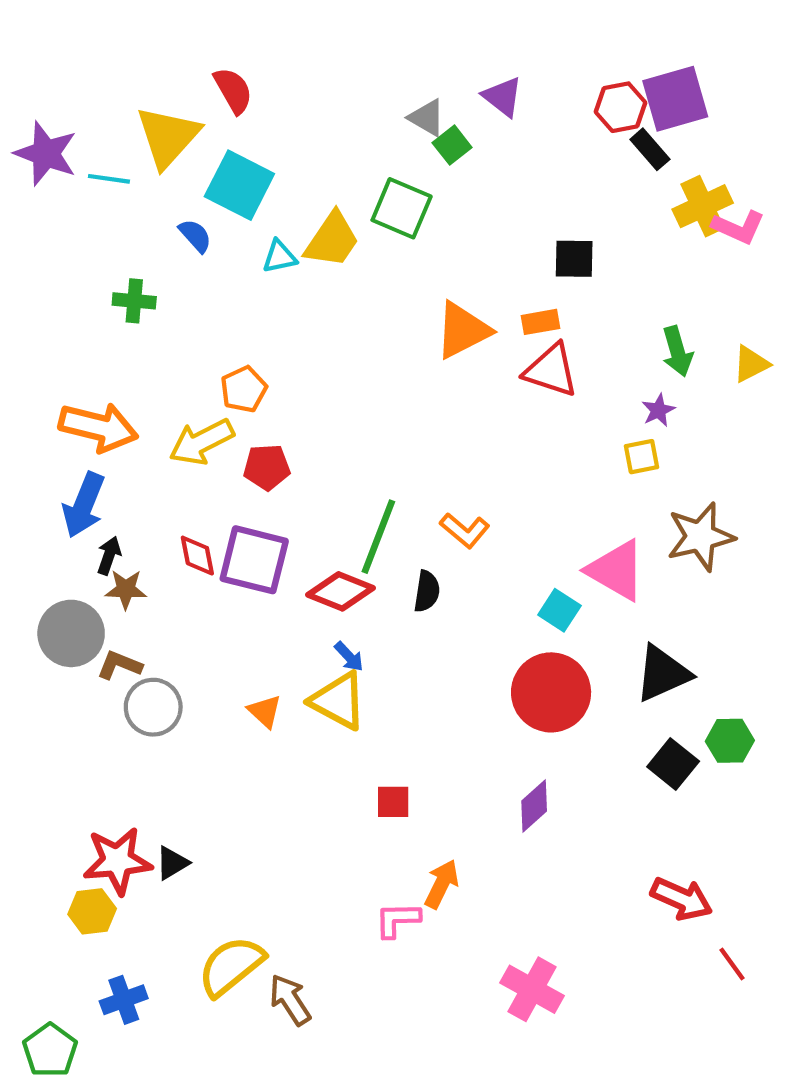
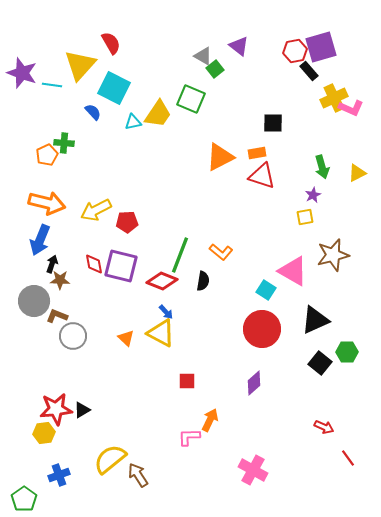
orange pentagon: (244, 389) -> (47, 155), moved
red arrow: (682, 899) -> (324, 427), size x0.7

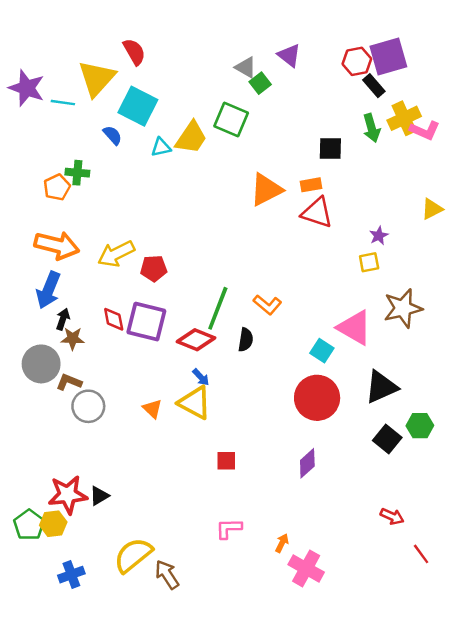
green arrow: (322, 167) -> (371, 128), moved
orange arrow: (210, 420) -> (282, 543), moved, size x0.7
green pentagon: (24, 499) -> (29, 525), moved

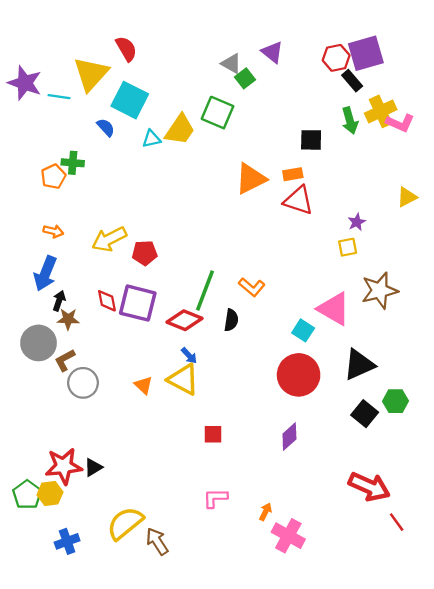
orange arrow: (57, 245) -> (53, 231), size x0.5
brown L-shape: (69, 382) -> (65, 360), turned -50
red arrow: (392, 516) -> (369, 487), size x1.8

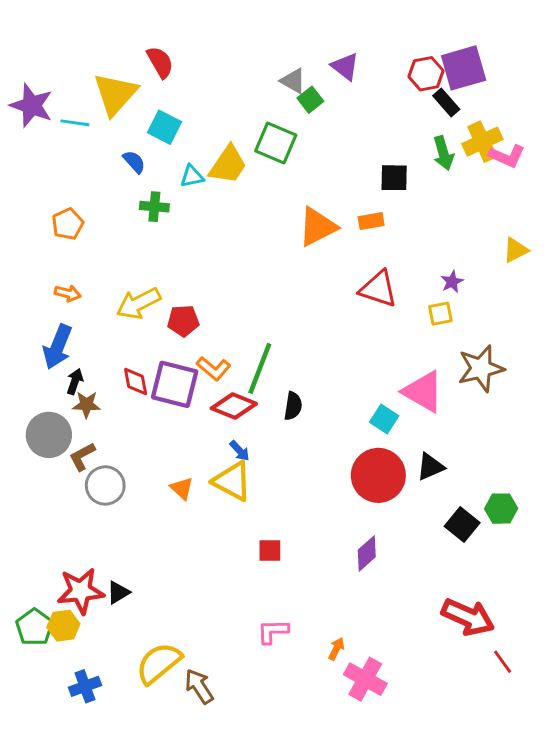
cyan square: (130, 100) -> (164, 127), size x0.7
green cross: (73, 163) -> (154, 207), moved
red triangle: (299, 200) -> (378, 289), moved
orange L-shape: (252, 287) -> (214, 368), moved
black triangle: (359, 365) -> (430, 467), moved, size x0.7

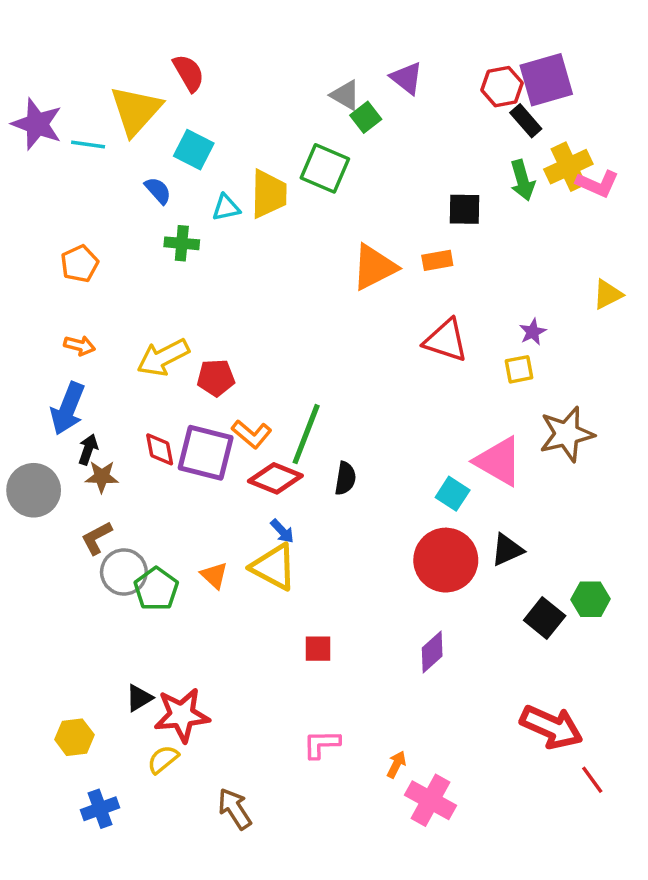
yellow trapezoid: (228, 165) -> (269, 194), turned -33
gray circle: (49, 435) -> (34, 490), moved
red star: (81, 591) -> (182, 715), moved
green pentagon: (34, 627) -> (156, 589), moved
yellow semicircle: (159, 663) -> (163, 759), moved, size x0.6

